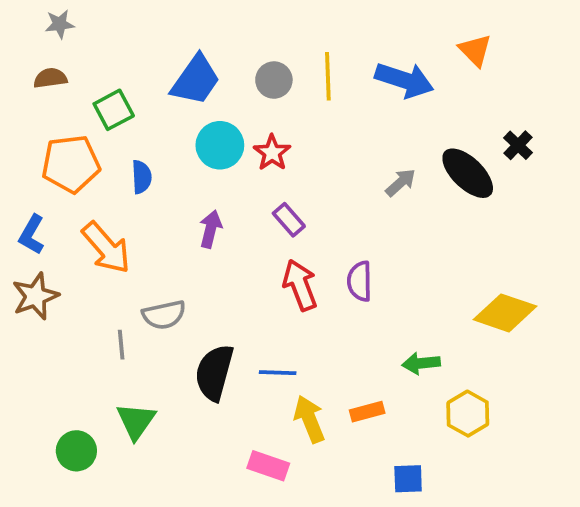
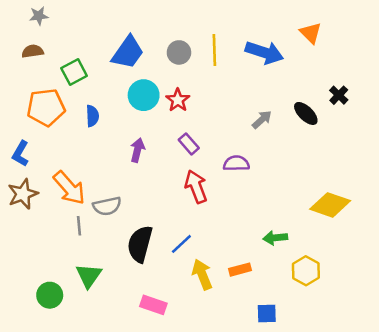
black ellipse: (468, 173) -> (306, 113), size x0.7
orange arrow: (106, 248) -> (69, 188), moved
purple semicircle: (360, 281) -> (236, 163), moved, turned 90
blue line: (278, 373) -> (181, 244), turned -45
pink rectangle: (268, 466) -> (153, 305), moved

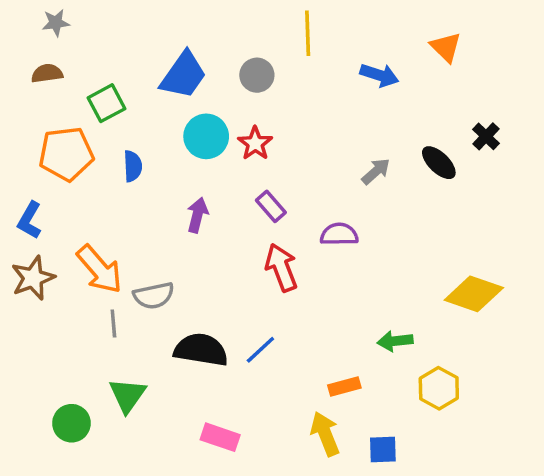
yellow line: (214, 50) -> (308, 33), moved
blue arrow: (264, 52) -> (379, 75), size x0.7
black semicircle: (140, 244) -> (201, 350), turned 84
yellow arrow: (202, 274) -> (325, 434), moved

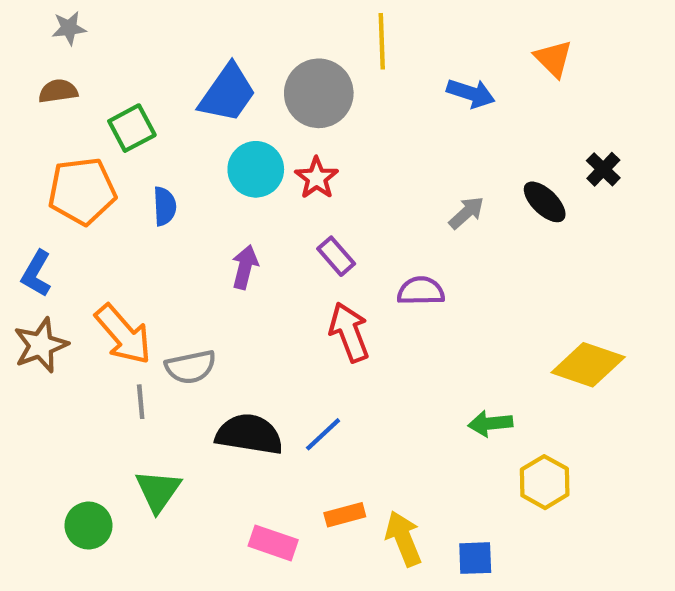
gray circle: (257, 75) -> (319, 93), size x1.6
orange rectangle: (344, 387) -> (345, 515), moved

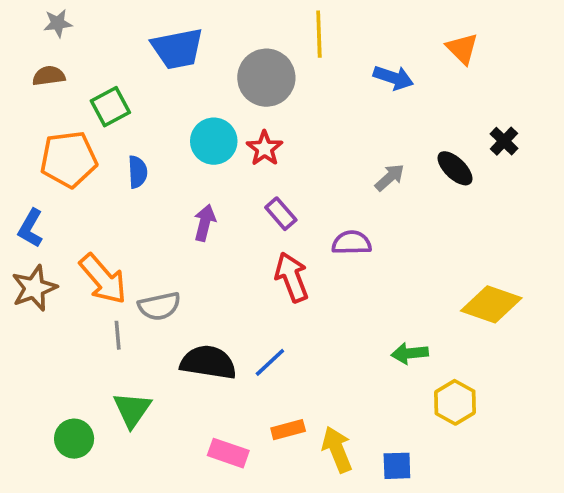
blue trapezoid: (228, 93) -> (177, 49), moved, turned 44

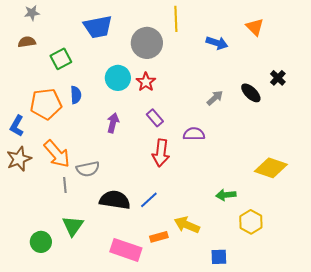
orange pentagon: (69, 159) -> (46, 104), moved
red arrow: (292, 277) -> (161, 153), turned -152
yellow arrow: (337, 449) -> (187, 225), moved, turned -45
pink rectangle: (228, 453) -> (126, 250), size x1.4

